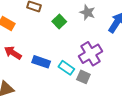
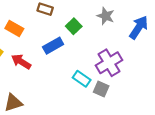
blue rectangle: (41, 62) -> (53, 46), moved, turned -48

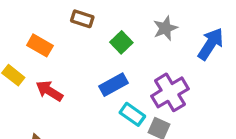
gray star: (106, 16) -> (165, 28), turned 30
blue rectangle: (53, 46) -> (114, 85), moved

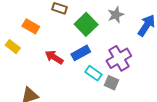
green square: (121, 42) -> (86, 24), size x1.5
red arrow: (49, 91) -> (54, 57), moved

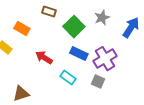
blue rectangle: (81, 53) -> (79, 54), moved, turned 54
cyan rectangle: (93, 73) -> (68, 78), moved

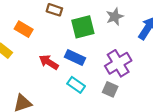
green square: (74, 27) -> (83, 27), turned 30
blue rectangle: (79, 54) -> (75, 58), moved

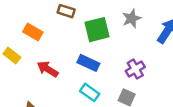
red arrow: (49, 62) -> (48, 69), moved
purple cross: (118, 63) -> (135, 69), size x0.7

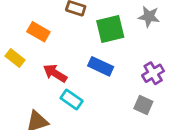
gray star: (132, 18) -> (149, 17), turned 30
cyan rectangle: (90, 92) -> (72, 99), moved

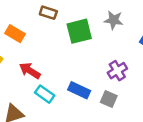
blue rectangle: (101, 66) -> (79, 90), moved

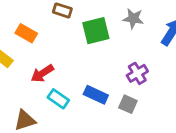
red arrow: (30, 71) -> (42, 73), turned -65

